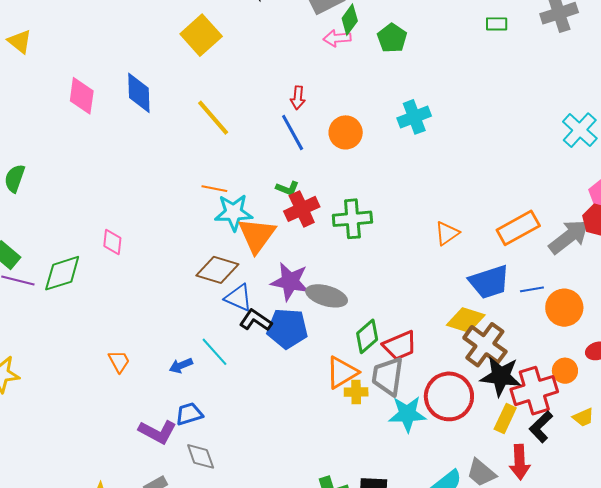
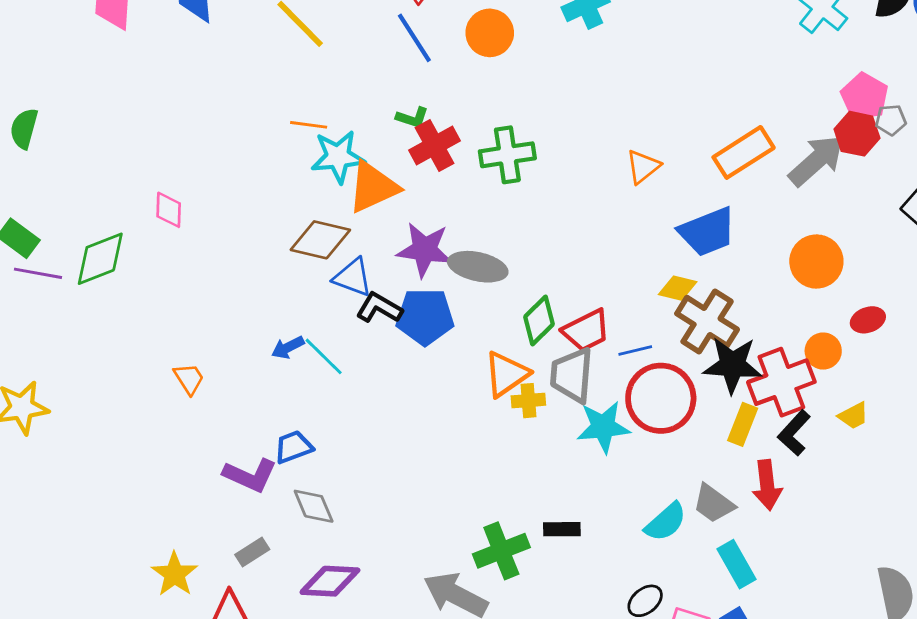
orange triangle: (257, 235) -> (373, 187), turned 33
blue line: (532, 289) -> (635, 351), moved
yellow diamond: (466, 320) -> (678, 288), size x0.7
blue arrow: (181, 366) -> (288, 347), moved

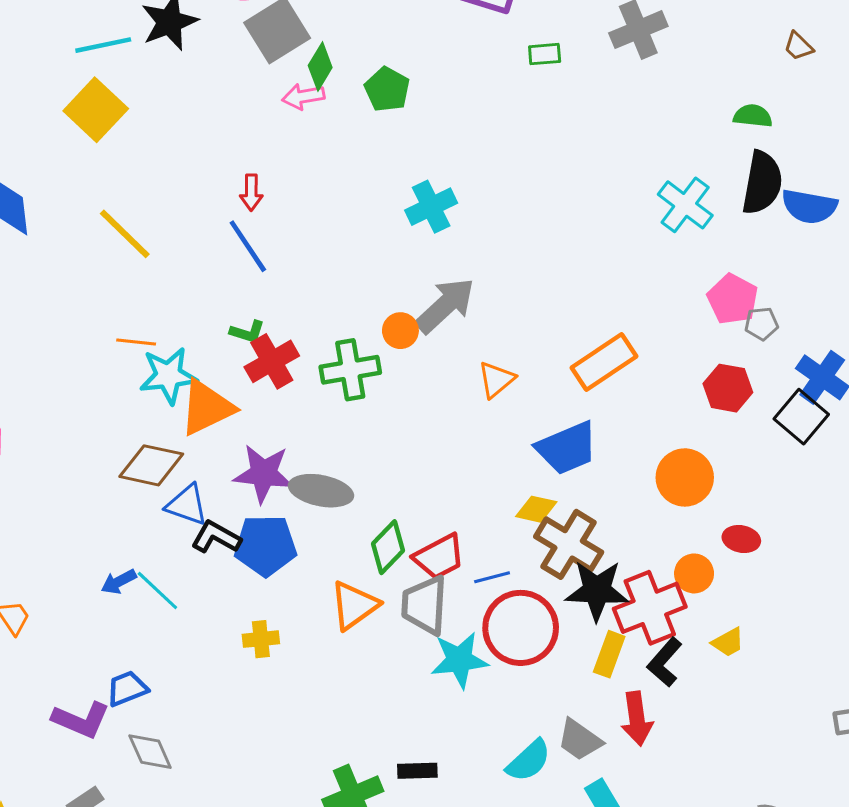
orange circle: (490, 33) -> (400, 331), moved, size x0.7
red hexagon: (857, 134) -> (728, 388), moved
gray arrow: (816, 160) -> (445, 305), moved
red ellipse: (868, 320) -> (741, 539), turned 32
yellow cross: (528, 401) -> (261, 639), moved

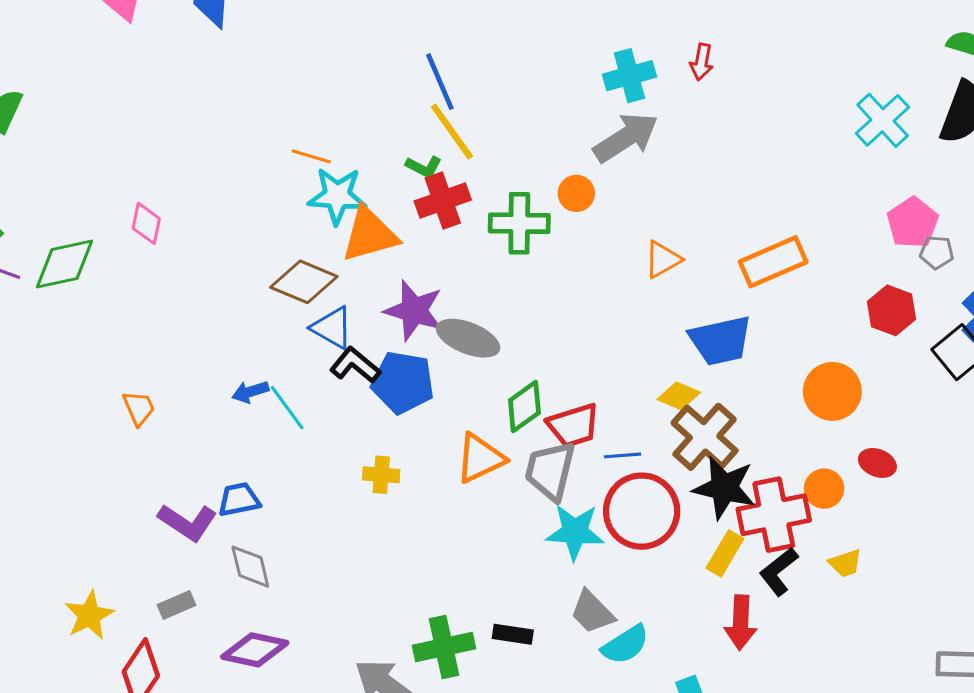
red arrow: (251, 192) -> (702, 62), moved
yellow line: (125, 234) -> (452, 132), moved
gray arrow: (445, 305) -> (626, 138), moved
gray trapezoid: (580, 740) -> (592, 612), moved

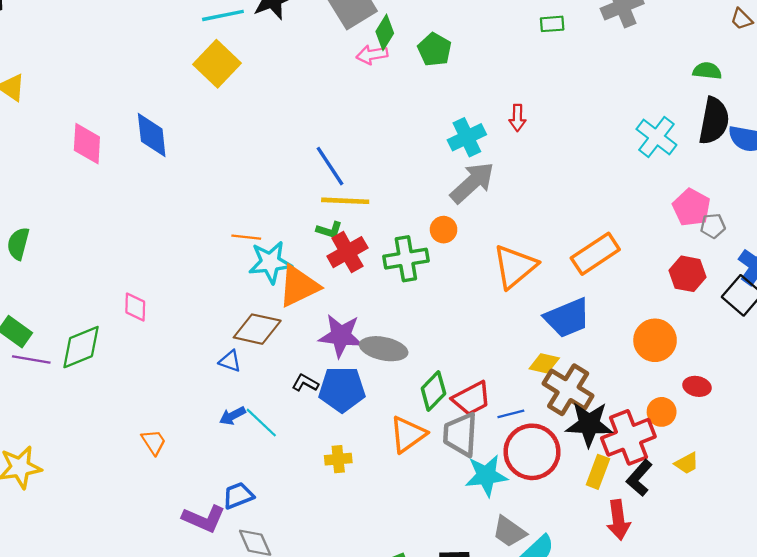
yellow line: (452, 132) -> (345, 201), turned -42
orange triangle: (663, 260) -> (515, 266), size x1.6
blue triangle: (332, 328) -> (230, 361), moved, size x0.7
black L-shape: (355, 365) -> (305, 383), size x0.7

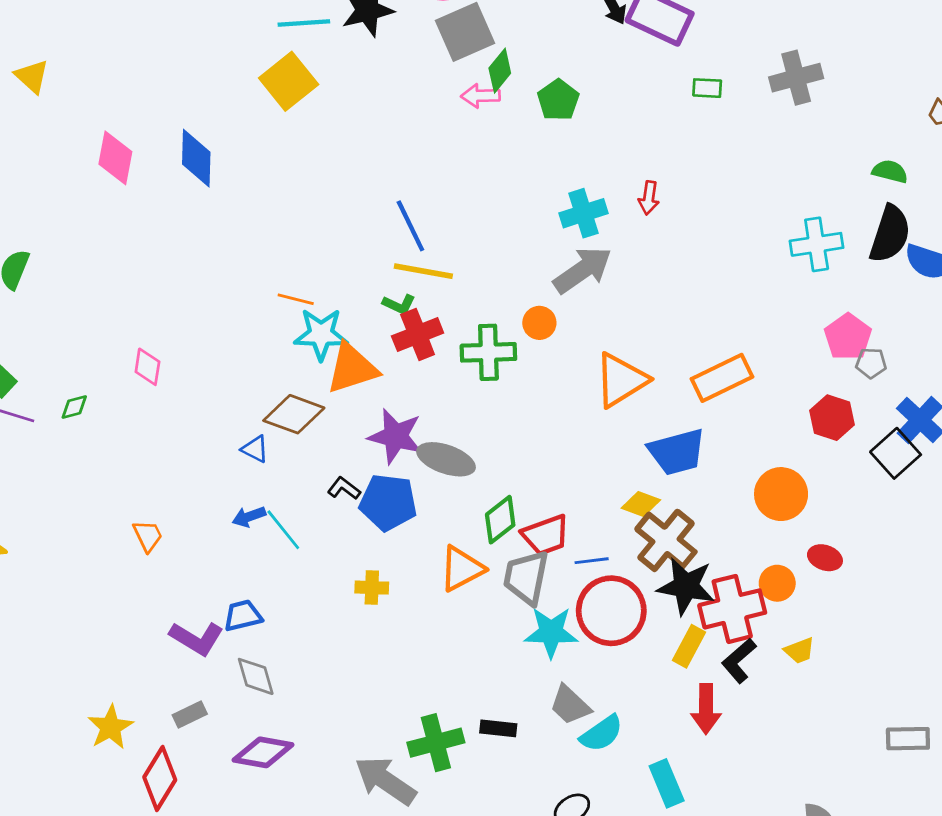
cyan cross: (656, 137) -> (817, 244), turned 36
green diamond: (81, 347) -> (74, 407), size x0.5

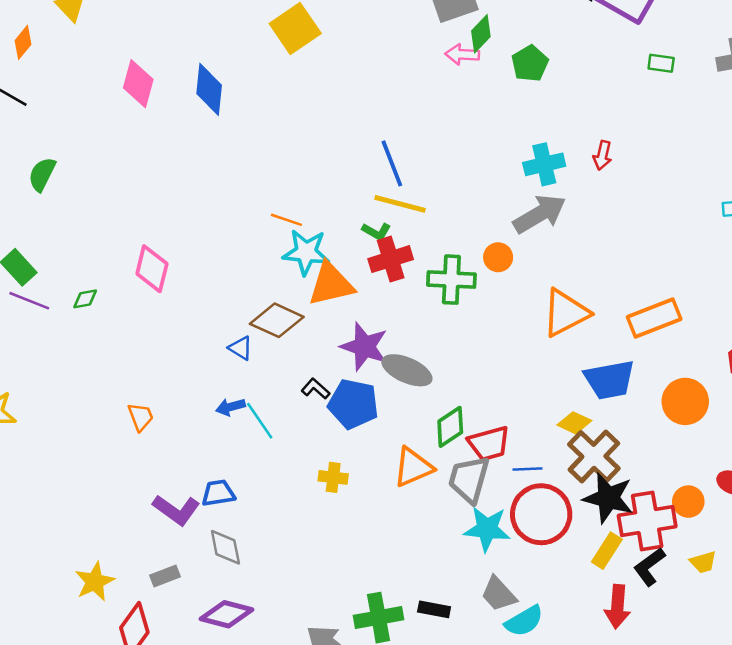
pink diamond: (147, 367) -> (152, 269), size x1.4
orange circle: (781, 494) -> (685, 401), moved

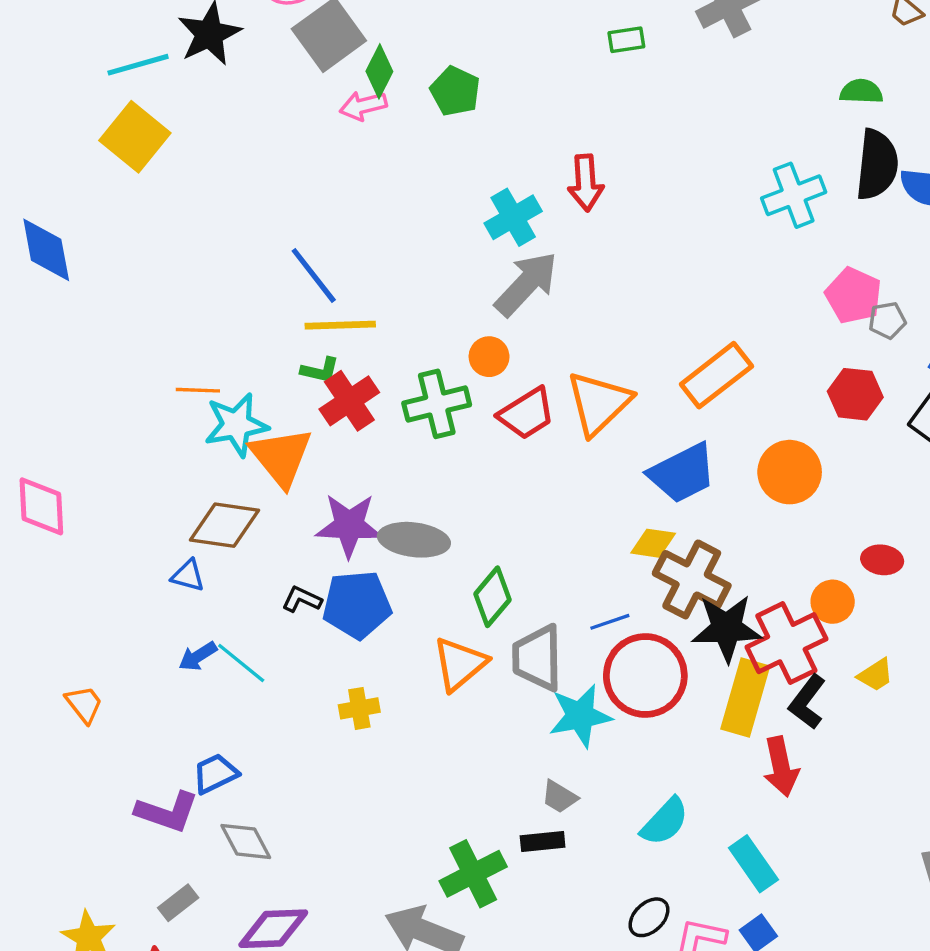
red arrow: (602, 155) -> (586, 183), size x1.4
orange triangle: (331, 284) -> (281, 457), turned -39
red trapezoid: (489, 444) -> (527, 414), moved
yellow rectangle: (607, 551) -> (745, 698), size x1.5
gray trapezoid: (499, 594) -> (559, 797), moved, size x0.7

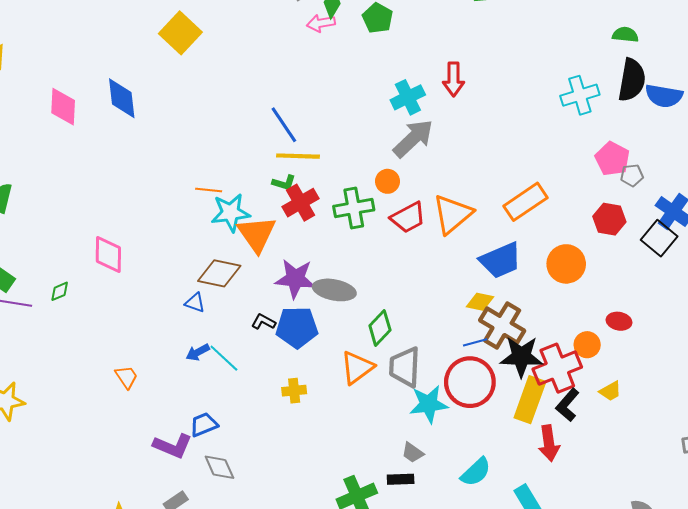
blue line: (610, 622) -> (475, 342), moved

